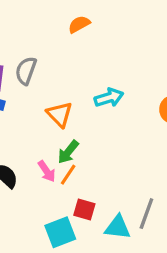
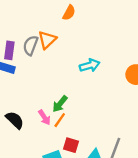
orange semicircle: (79, 24) -> (69, 13), turned 147
orange triangle: (60, 114) -> (47, 40), moved, turned 30

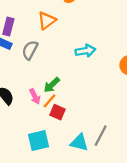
gray semicircle: (31, 45) -> (30, 50), moved
red square: (71, 145) -> (58, 112), moved

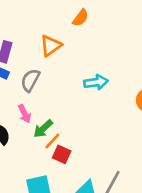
green arrow: (52, 85) -> (43, 129), moved
pink arrow: (35, 96) -> (25, 114), moved

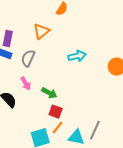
green arrow: (43, 129) -> (49, 93), moved, turned -105
orange line: (52, 141) -> (58, 127), moved

